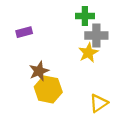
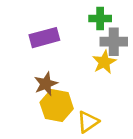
purple rectangle: (24, 32) -> (44, 38), moved, size x1.5
yellow triangle: (99, 103) -> (88, 122), moved

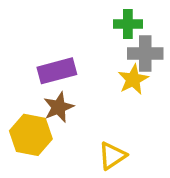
purple rectangle: (44, 38) -> (57, 71), moved
yellow hexagon: (57, 105) -> (31, 135), moved

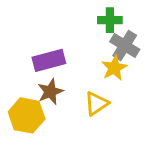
gray cross: (145, 53) -> (125, 46), turned 32
yellow triangle: (112, 156) -> (96, 104), moved

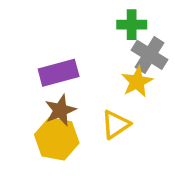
yellow hexagon: (27, 115) -> (57, 139), moved

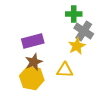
yellow triangle: (116, 125) -> (65, 70), turned 36

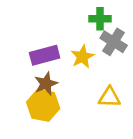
yellow star: (77, 46) -> (82, 57), moved
yellow triangle: (65, 70) -> (109, 97), moved

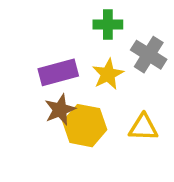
green cross: (100, 19) -> (108, 25), moved
yellow hexagon: (43, 105) -> (85, 126), moved

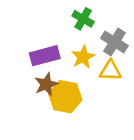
green cross: (108, 25) -> (83, 19), turned 30
yellow triangle: (143, 127) -> (110, 71), moved

